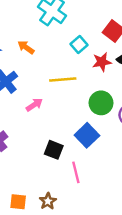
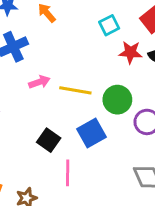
yellow line: (63, 80) -> (75, 90), moved

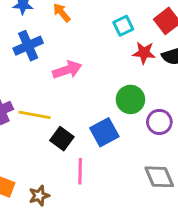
pink arrow: (39, 82) -> (67, 70), moved, size x1.4
yellow line: (75, 90) -> (35, 115), moved

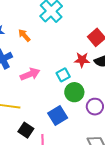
cyan square: (123, 26) -> (63, 75), moved
black square: (62, 139) -> (26, 130), moved

